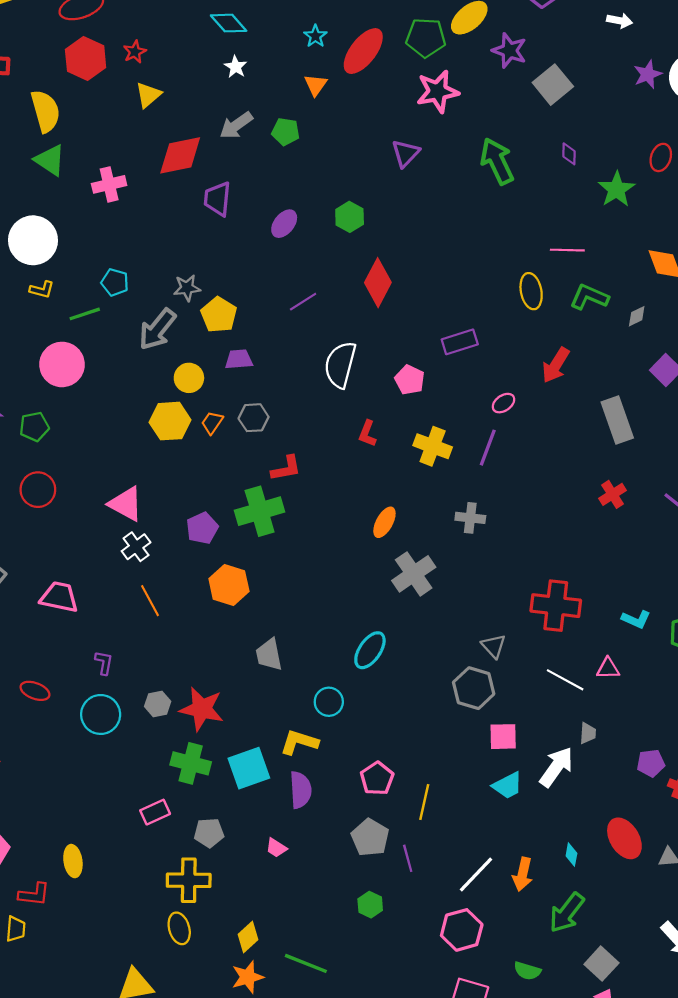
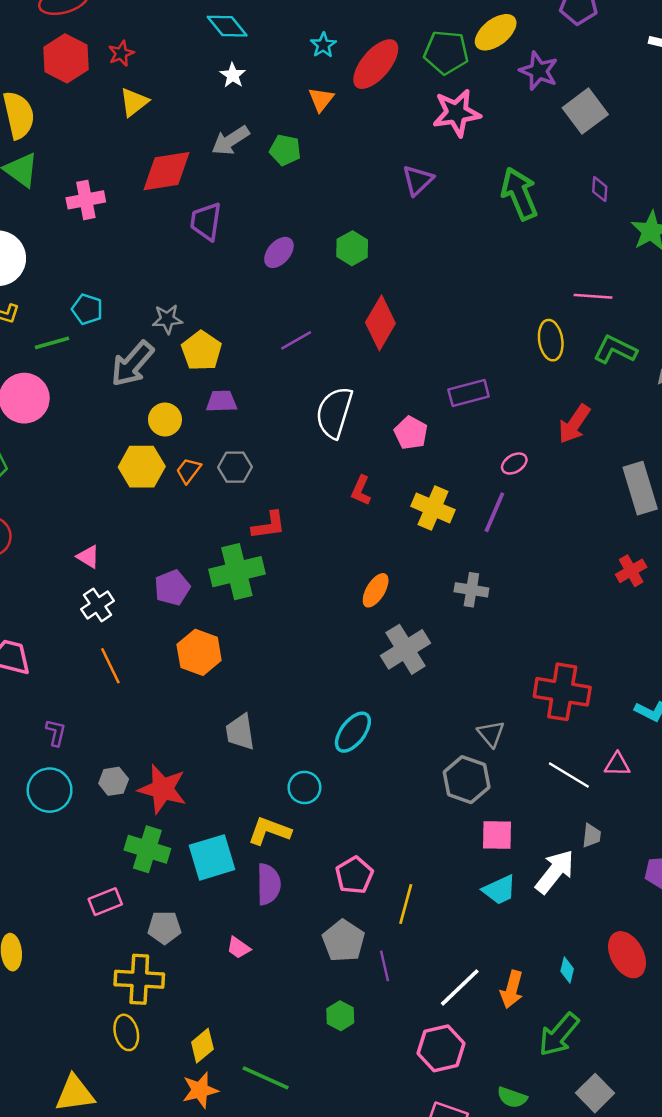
pink triangle: (126, 504) -> (88, 557), size x0.6

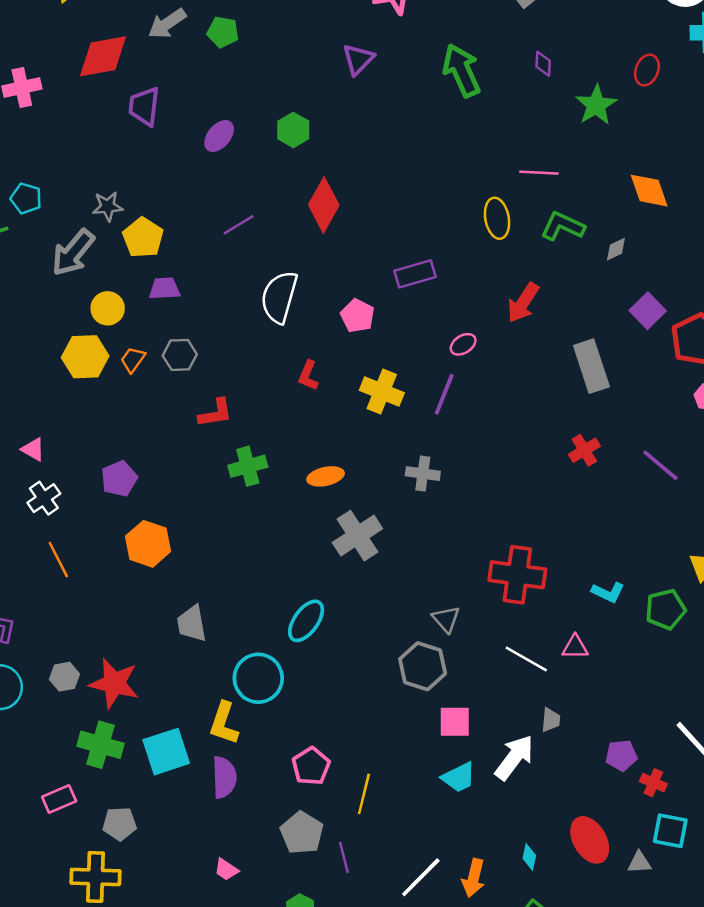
green cross: (237, 572) -> (248, 466), moved, size x0.7
orange ellipse: (376, 590) -> (326, 476), turned 48
cyan circle: (304, 787) -> (258, 678), size x1.5
yellow L-shape: (269, 831) -> (224, 723), turned -90
pink trapezoid: (239, 948) -> (226, 870), moved

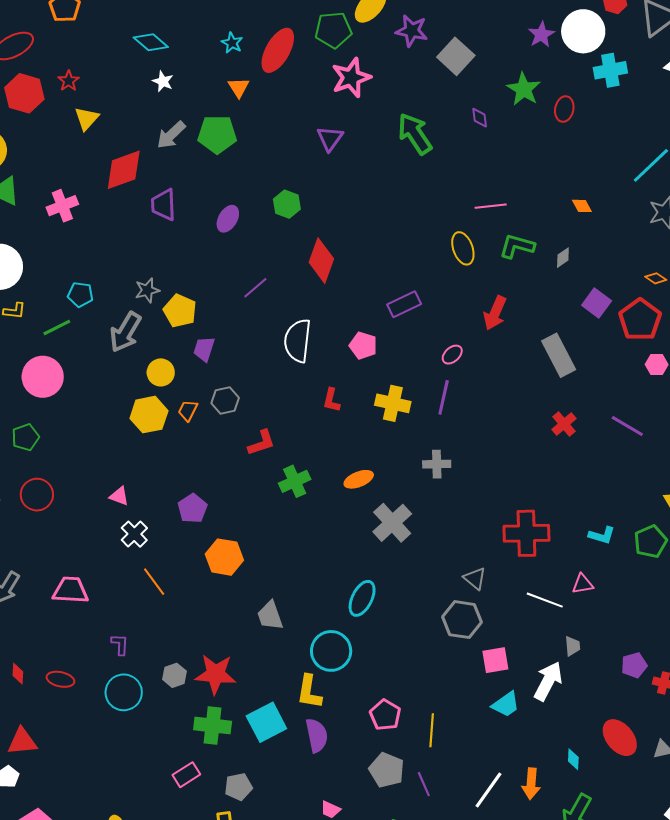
green pentagon: (223, 32) -> (217, 134), size x1.5
green star: (596, 105) -> (524, 89), moved
orange diamond: (649, 191) -> (582, 206), size x0.6
purple trapezoid: (165, 289) -> (204, 349), turned -60

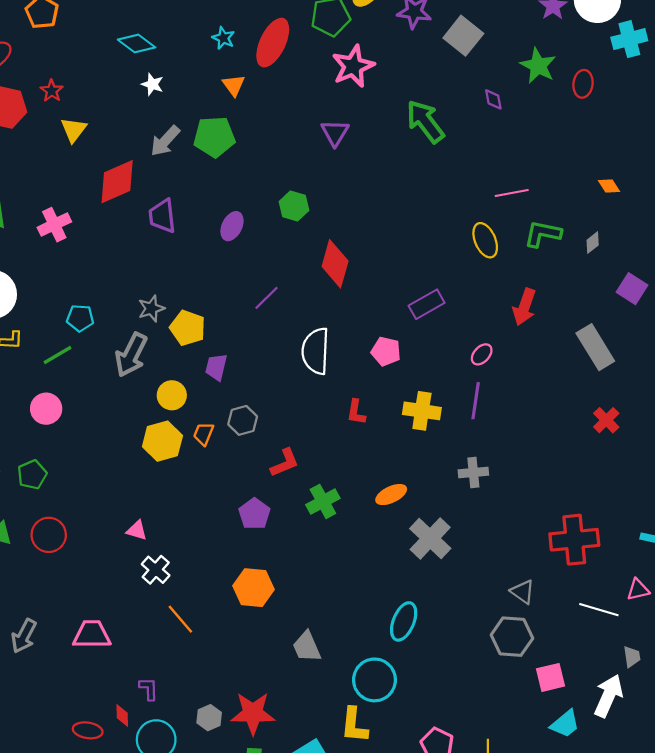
pink circle: (43, 377) -> (46, 409), size x0.7
purple pentagon: (192, 508) -> (254, 514), moved
red diamond: (18, 674) -> (122, 715), moved

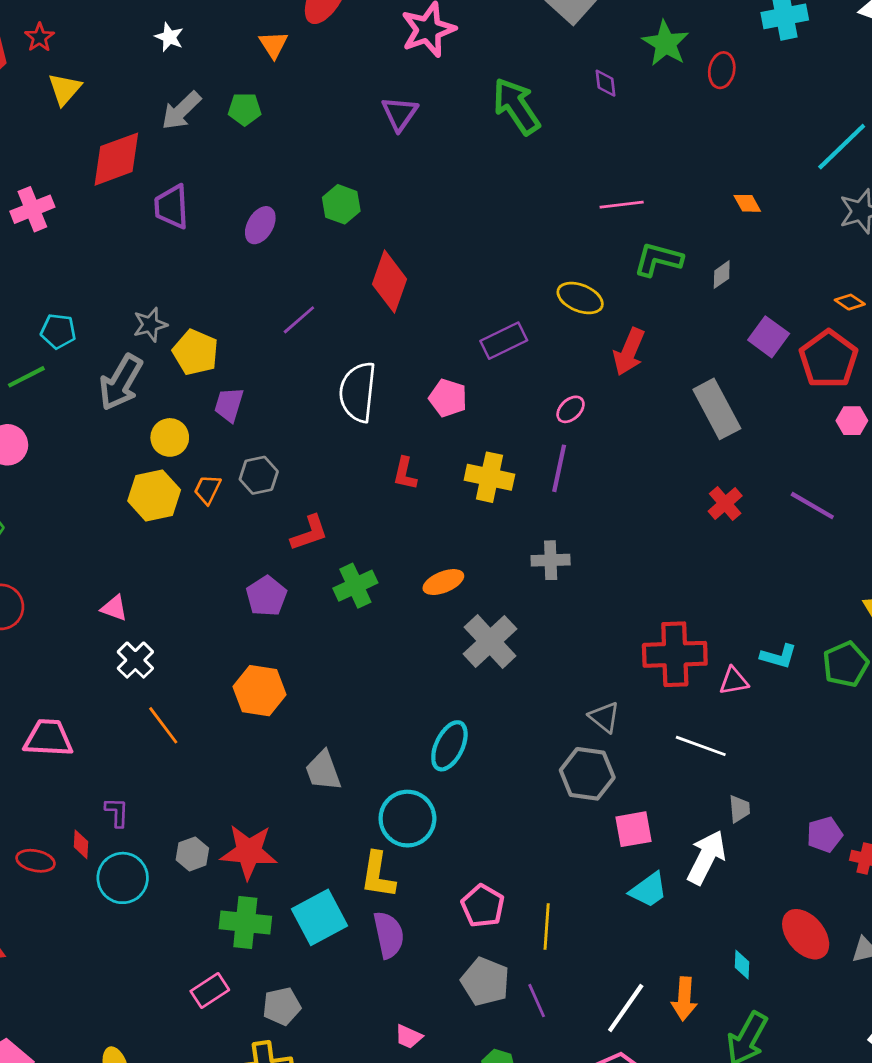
green pentagon: (214, 137) -> (245, 109), size x0.6
yellow ellipse: (485, 240) -> (580, 298), moved, turned -48
pink triangle: (638, 590) -> (734, 681), moved

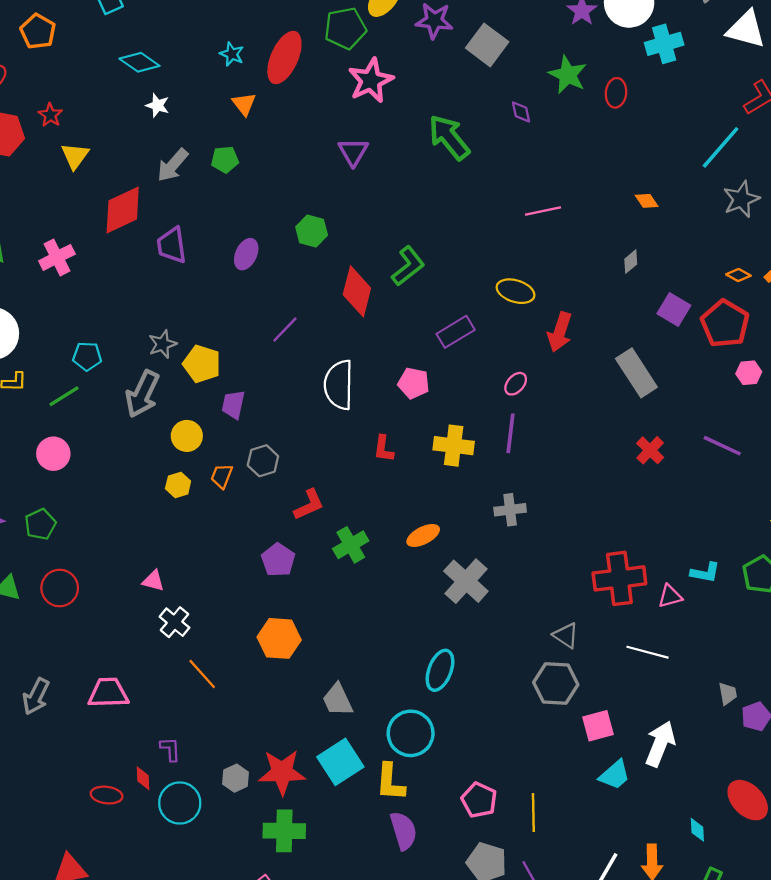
green L-shape: (658, 259) -> (408, 266), moved, turned 132
yellow hexagon: (154, 495) -> (178, 485), size x0.6
gray trapezoid: (739, 809) -> (728, 694), moved
cyan square: (319, 917) -> (340, 762), moved

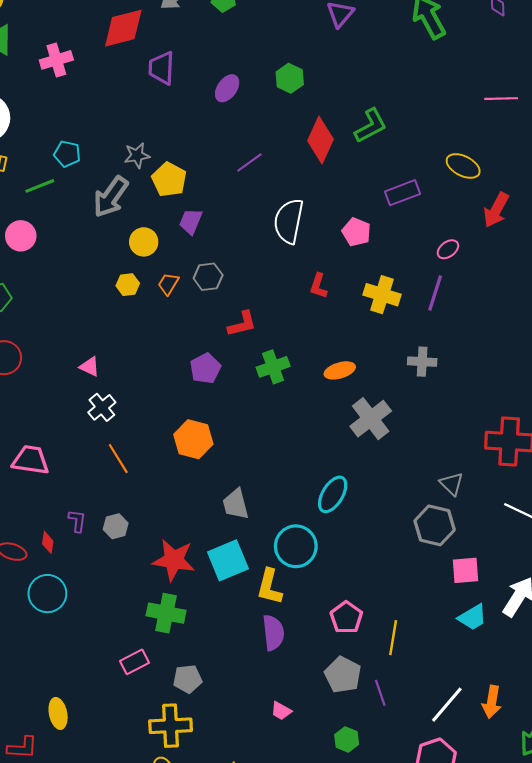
gray hexagon: (236, 778) -> (116, 526), moved
cyan circle: (180, 803) -> (47, 594), moved

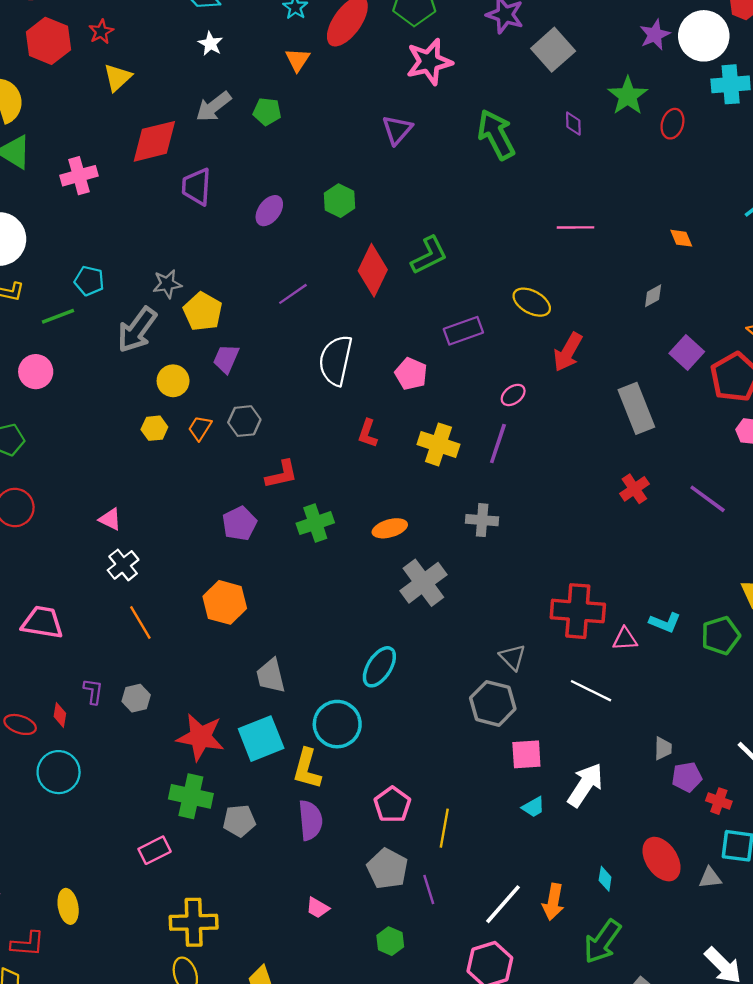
cyan trapezoid: (472, 617) -> (533, 807), size x0.7
gray pentagon: (188, 679) -> (239, 821), moved

